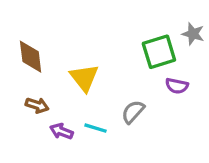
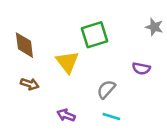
green square: (159, 52) -> (95, 35), moved
cyan line: (96, 128) -> (111, 116), moved
purple arrow: (61, 131) -> (66, 115), moved

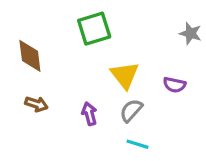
green square: (95, 35) -> (94, 29), moved
yellow triangle: (67, 62) -> (125, 75), moved
purple arrow: (66, 115) -> (89, 114), moved, turned 54

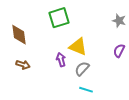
yellow triangle: (125, 75) -> (78, 47), turned -30
purple semicircle: (174, 85) -> (119, 51), moved, turned 104
purple arrow: (89, 114) -> (61, 60), moved

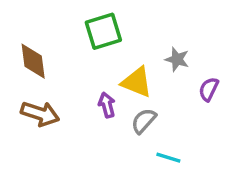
gray star: (119, 21) -> (177, 59), moved
brown arrow: (23, 65) -> (40, 114), size x1.5
cyan line: (86, 90) -> (168, 158), moved

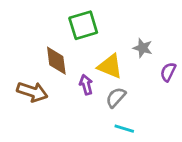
brown diamond: (33, 61) -> (56, 61), moved
cyan line: (168, 158) -> (124, 129), moved

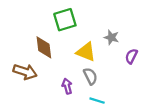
purple arrow: (86, 85) -> (67, 86), moved
gray semicircle: (116, 97) -> (90, 76), turned 112

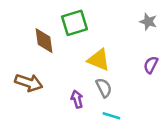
gray star: (111, 37) -> (148, 22), moved
brown diamond: (44, 47) -> (44, 41), moved

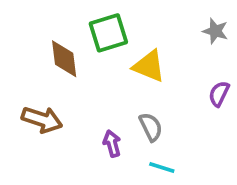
yellow triangle: (99, 60) -> (149, 66), moved

